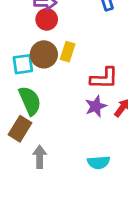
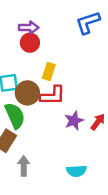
brown circle: (44, 54) -> (27, 93), moved
red L-shape: (104, 78) -> (53, 95), moved

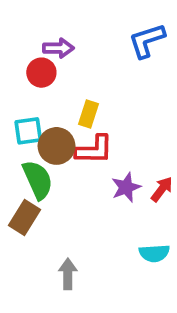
red circle: (30, 43) -> (41, 73), moved
gray arrow: (24, 166) -> (68, 274), moved
cyan semicircle: (76, 171) -> (154, 253), moved

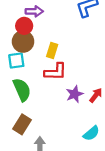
brown circle: (56, 146) -> (23, 42), moved
brown rectangle: (24, 217) -> (22, 124), moved
cyan semicircle: (154, 253) -> (91, 133), turned -36

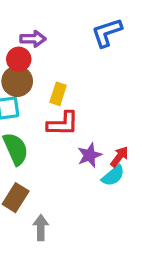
cyan semicircle: (91, 133) -> (113, 176), moved

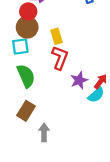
yellow rectangle: (58, 94) -> (56, 36), turned -35
red L-shape: (63, 124) -> (60, 58), turned -70

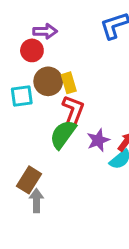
brown circle: (27, 27) -> (48, 81), moved
green semicircle: (26, 76) -> (63, 134), moved, turned -120
gray arrow: (44, 132) -> (36, 201), moved

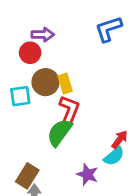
purple star: (98, 140) -> (87, 174), moved, turned -30

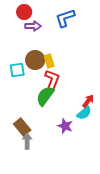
blue L-shape: (108, 29) -> (65, 18), moved
red circle: (30, 53) -> (24, 12), moved
brown rectangle: (27, 176) -> (22, 127), turned -72

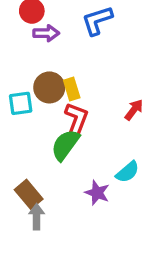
red arrow: (88, 101) -> (134, 110), moved

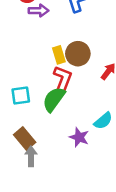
brown circle: (49, 87) -> (78, 54), moved
cyan square: (21, 103) -> (21, 95), moved

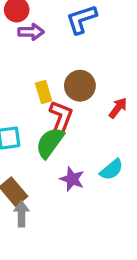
yellow rectangle: (59, 55) -> (44, 92), moved
purple star: (79, 137) -> (72, 179), moved

